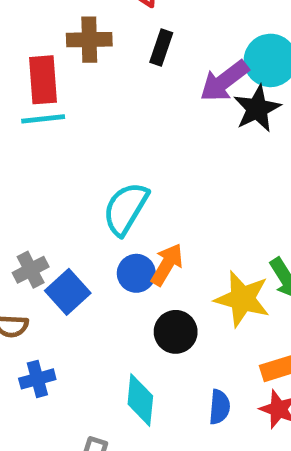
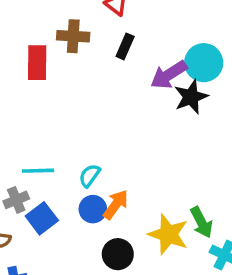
cyan line: (43, 119) -> (38, 171), moved
cyan semicircle: (126, 209) -> (90, 176), moved, size x0.6

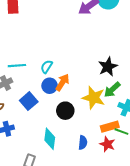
black star: (191, 97) -> (108, 67), moved
blue square: (42, 218) -> (29, 101), moved
green arrow: (202, 222) -> (112, 90), turned 78

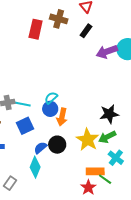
cyan line: (17, 66) -> (22, 104), moved
orange arrow: (62, 82) -> (62, 117), turned 144
blue circle: (50, 86) -> (50, 109), moved
blue semicircle: (83, 143) -> (40, 148), moved, turned -152

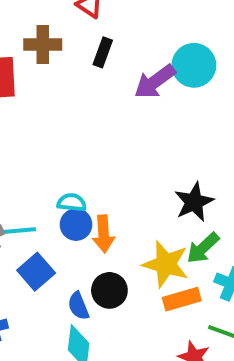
cyan semicircle: (51, 98) -> (72, 203), turned 64
blue semicircle: (40, 148) -> (78, 306), turned -56
orange rectangle: (95, 171) -> (182, 299), moved

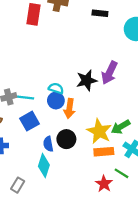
black rectangle: (103, 52) -> (100, 13), moved, turned 64
purple arrow: (155, 82) -> (109, 73), moved, turned -40
black star: (194, 202) -> (87, 80), moved

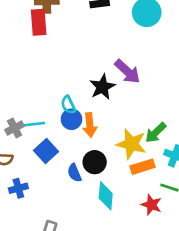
red rectangle: (34, 14) -> (39, 22), moved
purple arrow: (109, 73) -> (127, 72), turned -60
cyan semicircle: (56, 88) -> (68, 105), turned -120
cyan diamond: (44, 166) -> (106, 196), moved

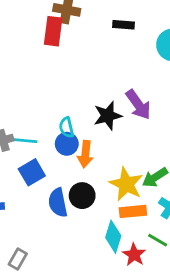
blue semicircle: (74, 173) -> (58, 203), size x1.4
cyan diamond: (106, 196) -> (113, 237), moved

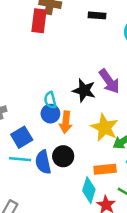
black star: (108, 116) -> (84, 90), turned 30
cyan line: (24, 141) -> (20, 159), moved
yellow star: (126, 184) -> (105, 127), moved

